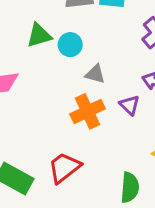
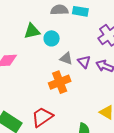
purple triangle: (129, 105) -> (84, 62), moved

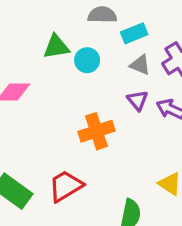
cyan rectangle: (80, 11) -> (134, 33), moved, turned -35
gray triangle: (66, 58) -> (140, 65), moved

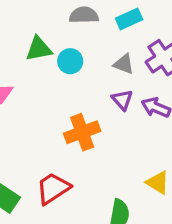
cyan rectangle: (134, 33) -> (129, 19), moved

